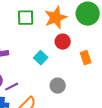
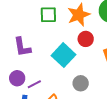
cyan square: (41, 58) -> (64, 55), size x1.6

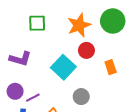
green square: (48, 15) -> (37, 23), moved
purple L-shape: (22, 47) -> (20, 59), turned -65

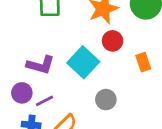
purple L-shape: (20, 59) -> (41, 65), moved

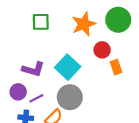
red circle: (113, 41) -> (102, 50), moved
gray circle: (106, 100) -> (70, 97), moved, size x1.5

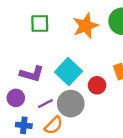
red circle: (102, 50) -> (97, 85), moved
purple line: (36, 98) -> (46, 104), moved

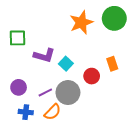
green square: (40, 24) -> (18, 38), moved
cyan square: (68, 72) -> (66, 64), size x0.6
purple L-shape: (32, 74) -> (44, 55), moved

